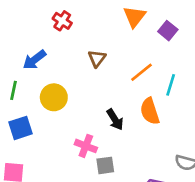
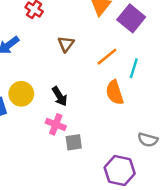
purple square: (168, 31) -> (131, 18), size x1.5
yellow circle: (54, 97) -> (21, 94), moved
black arrow: (115, 120) -> (60, 96), moved

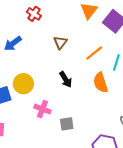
black arrow: (60, 96) -> (66, 79), moved
pink cross: (56, 124) -> (42, 109), moved

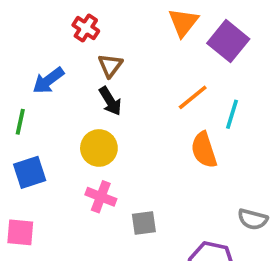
brown triangle: (60, 42) -> (110, 65), moved
black arrow: (66, 79) -> (110, 101), moved
yellow circle: (23, 84) -> (99, 148), moved

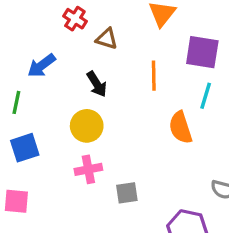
purple square: (228, 41) -> (202, 52), moved, turned -30
brown triangle: (110, 65) -> (107, 39), moved, turned -50
orange line: (193, 97) -> (154, 76), moved, turned -52
pink cross: (101, 197) -> (88, 169), turned -32

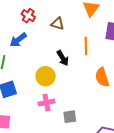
red cross: (75, 19) -> (28, 16), moved
black arrow: (97, 84) -> (63, 58), moved

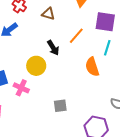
orange line: (86, 46) -> (76, 36), turned 42
pink cross: (46, 103) -> (21, 88), moved, turned 35

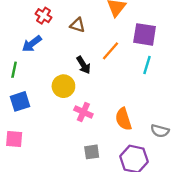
orange semicircle: (92, 67) -> (123, 119), moved
pink cross: (21, 88) -> (83, 112), moved
gray square: (60, 106) -> (92, 152), moved

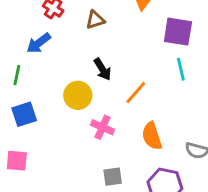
brown triangle: (78, 25) -> (95, 20), turned -35
orange line: (110, 51) -> (136, 92), moved
cyan line: (147, 65) -> (181, 69), turned -30

